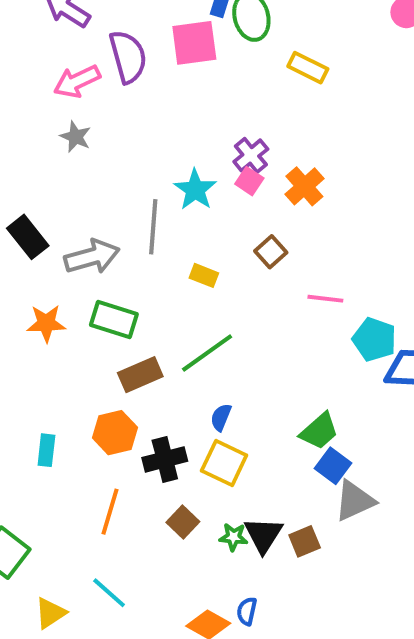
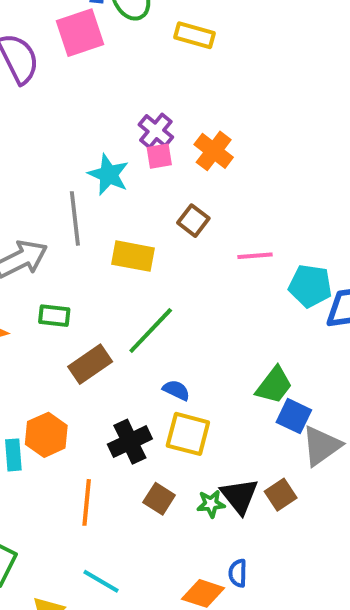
pink square: (249, 181) -> (159, 156), turned -32
yellow rectangle: (204, 275) -> (133, 256), size x1.5
green rectangle: (114, 319) -> (54, 316), size x0.7
blue semicircle: (221, 417) -> (176, 390), turned 104
orange hexagon: (115, 433) -> (46, 435), moved

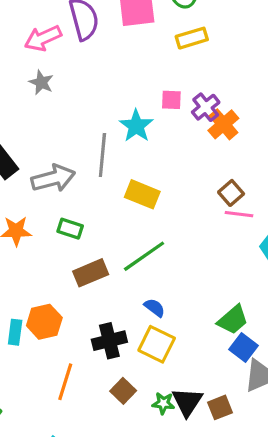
yellow rectangle: (195, 35) -> (192, 38), moved, turned -44
purple cross: (156, 131) -> (206, 107), moved
pink square: (159, 156) -> (171, 100), moved
brown square: (193, 221) -> (231, 193), moved

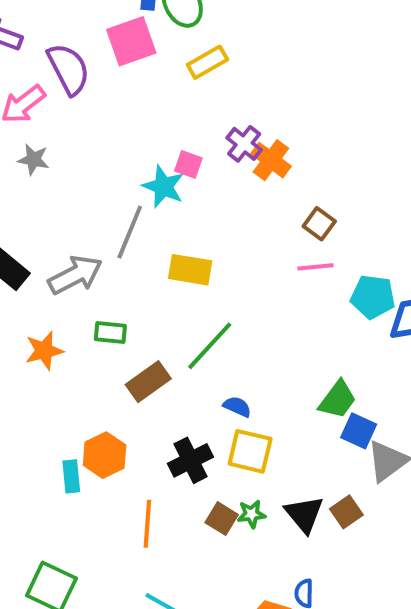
pink square: (171, 100) -> (188, 164), moved, turned 30
gray line: (102, 155) -> (130, 232), turned 30
brown square: (231, 193) -> (319, 224), moved
green star: (163, 403) -> (251, 514), moved

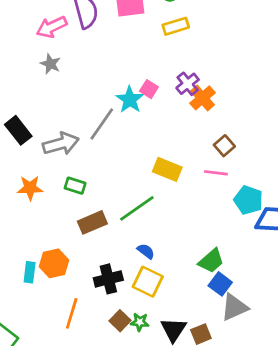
yellow rectangle: (190, 270) -> (167, 169), moved

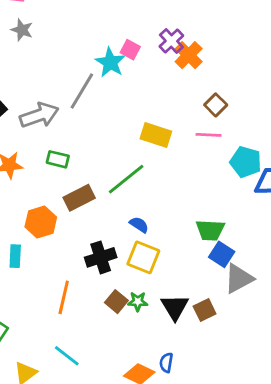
green trapezoid: (211, 261) -> (210, 230), turned 48
orange hexagon: (54, 263) -> (41, 222), moved

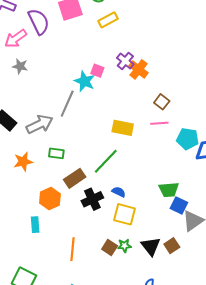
black cross: (101, 257) -> (92, 199), moved

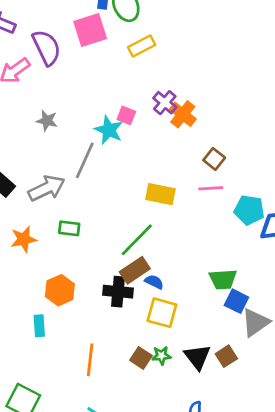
gray star: (20, 66) -> (47, 121), moved
brown rectangle: (75, 178) -> (135, 270), moved
black cross: (92, 199) -> (118, 292), turned 30

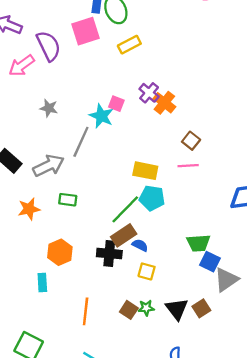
cyan pentagon: (249, 210) -> (152, 198), moved
yellow square: (162, 313) -> (147, 271), size x0.7

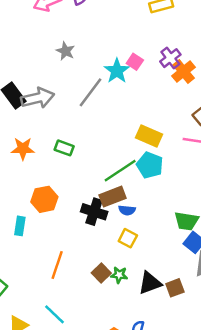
gray arrow: (49, 166) -> (38, 98), moved
blue semicircle: (140, 245) -> (127, 210), turned 147
black triangle: (177, 309) -> (150, 283), turned 35

